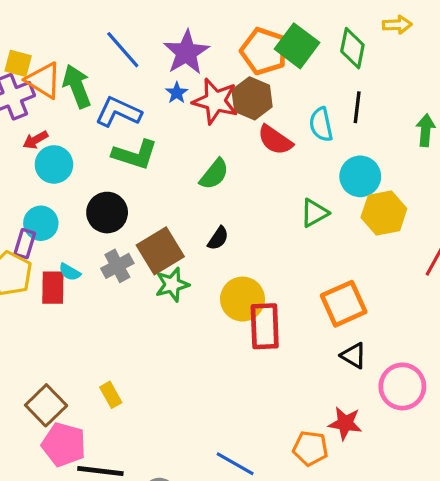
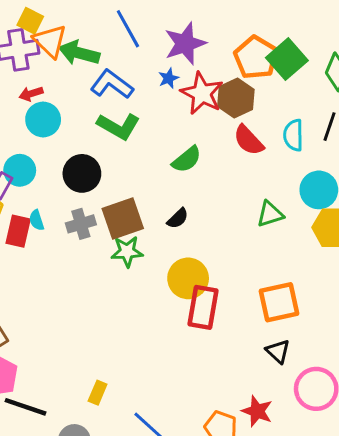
green arrow: (77, 86) -> (79, 53), turned -66
cyan semicircle: (70, 272) -> (36, 220), turned 30
yellow rectangle: (111, 395) -> (98, 393), moved, turned 40

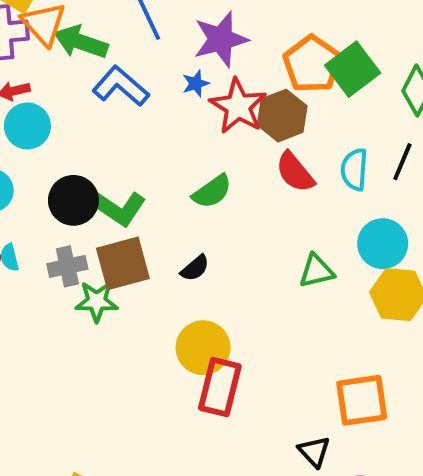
green L-shape: (119, 126) -> (118, 208), moved
green star: (127, 252) -> (97, 301), moved
orange square: (279, 302) -> (362, 400), moved

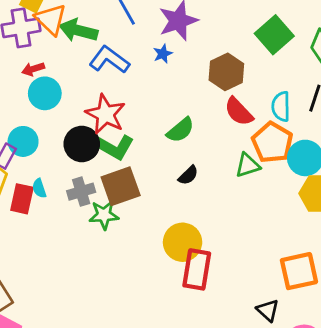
orange pentagon: (312, 64) -> (272, 142), moved
red star: (238, 106) -> (105, 114), moved
black semicircle: (195, 268) -> (188, 175), moved
green triangle: (316, 271) -> (248, 165), moved

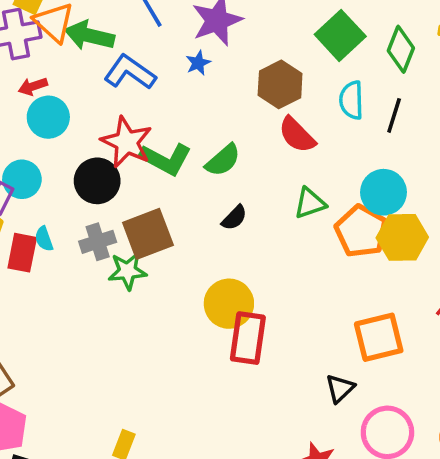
cyan semicircle: (281, 106) -> (351, 100), moved
orange pentagon: (272, 142) -> (361, 231), moved
green L-shape: (114, 147) -> (166, 159), moved
black triangle: (268, 310) -> (340, 388), turned 35

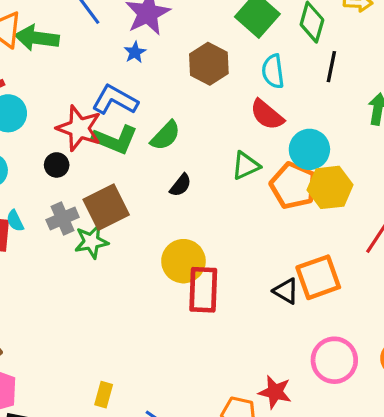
blue L-shape: (130, 72) -> (115, 100), moved
black line: (394, 115) -> (331, 67), moved
red semicircle: (297, 135) -> (267, 115), moved
black circle: (97, 181) -> (57, 165), size x0.6
black triangle: (340, 388) -> (286, 291), moved, turned -40

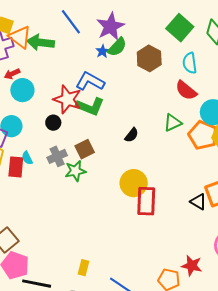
green semicircle: (165, 136) -> (117, 47), moved
brown square: (106, 207) -> (85, 149), size x0.7

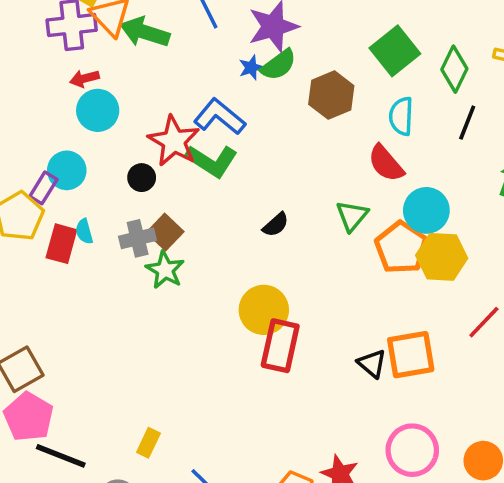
green triangle: (173, 123) -> (352, 216), turned -36
brown square: (85, 149) -> (165, 232), moved, turned -30
green star: (75, 171) -> (165, 270), turned 30

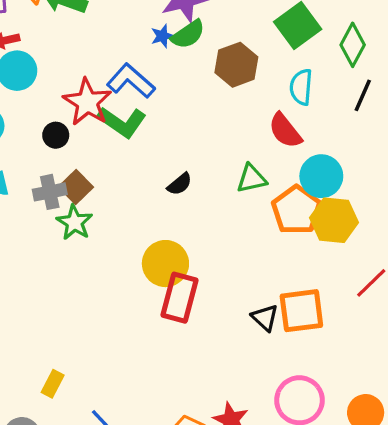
green triangle: (352, 216) -> (252, 179), turned 36

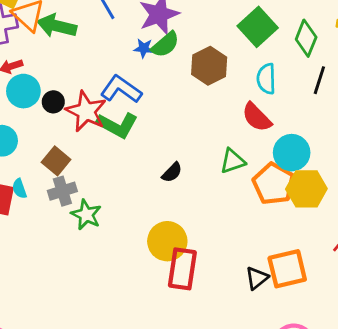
blue star: (162, 36) -> (144, 48), turned 30
black circle: (56, 135) -> (53, 102), moved
brown square: (76, 187) -> (56, 161), moved
black triangle: (265, 318) -> (257, 278), turned 45

